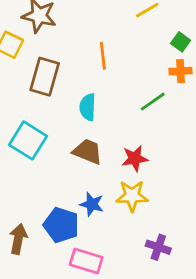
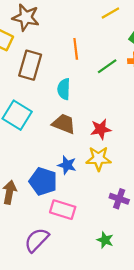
green line: (153, 102) -> (107, 66), moved

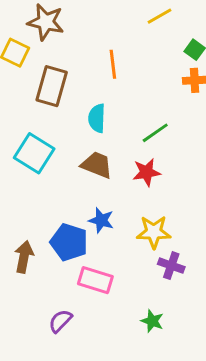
green line: (107, 66) -> (155, 133), moved
yellow star: (99, 159) -> (154, 232), moved
purple semicircle: (37, 240) -> (60, 321), size x0.7

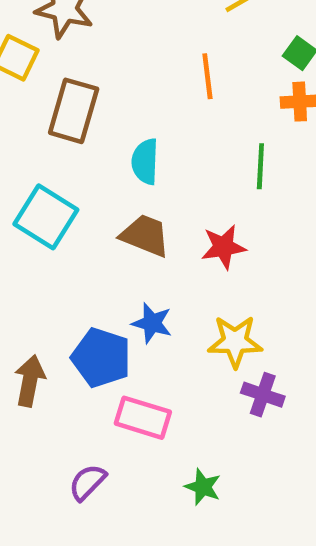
orange line: (113, 64) -> (207, 76), moved
green line: (155, 133) -> (260, 166), moved, turned -52
green star: (152, 321) -> (203, 487), moved

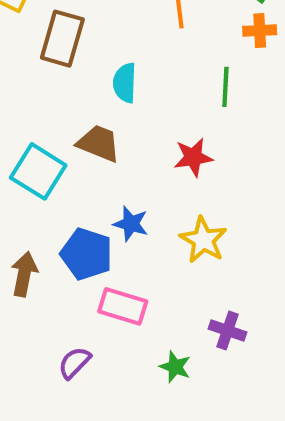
cyan square: (46, 217) -> (38, 171), moved
brown trapezoid: (145, 235) -> (99, 143), moved
yellow star: (235, 342) -> (203, 240), turned 30
purple cross: (263, 395) -> (227, 331), moved

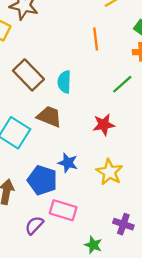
brown rectangle: (62, 39) -> (28, 75), moved, turned -60
green line: (225, 87) -> (122, 84), turned 45
purple semicircle: (74, 363) -> (34, 225), moved

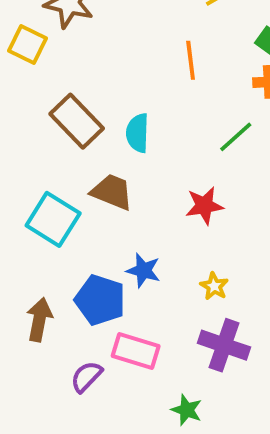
yellow star: (109, 172) -> (214, 286), size x0.6
purple cross: (123, 224) -> (224, 345), moved, size x1.4

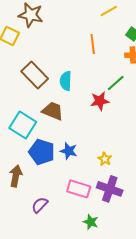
red star: (204, 206) -> (100, 101), moved
blue pentagon: (100, 300) -> (42, 152), moved
pink rectangle: (136, 351) -> (79, 189), moved

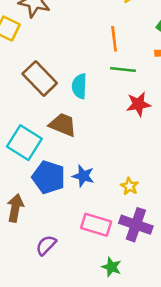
green line: (116, 83) -> (123, 70), moved, turned 48
red star: (100, 101) -> (138, 104), moved

